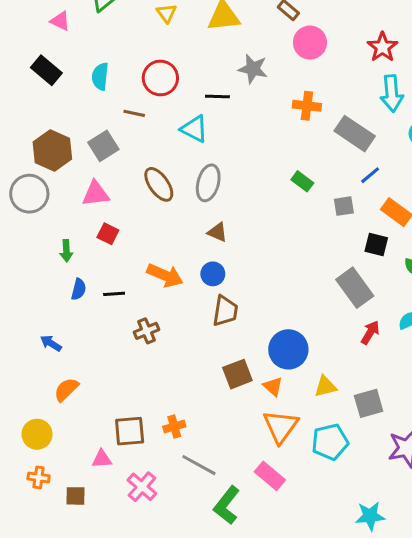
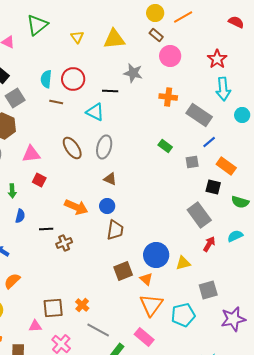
cyan semicircle: (100, 76) -> (46, 79), moved
gray square: (103, 146) -> (15, 98), moved
black line: (114, 294) -> (46, 229), moved
yellow triangle: (325, 386) -> (183, 263), moved
orange cross: (174, 427) -> (82, 305), turned -32

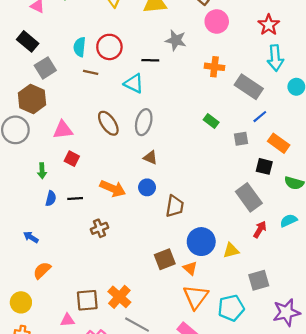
black line: (46, 229) -> (75, 198), moved
brown trapezoid: (115, 230) -> (175, 206), moved
orange cross: (82, 305) -> (119, 297), size x1.5

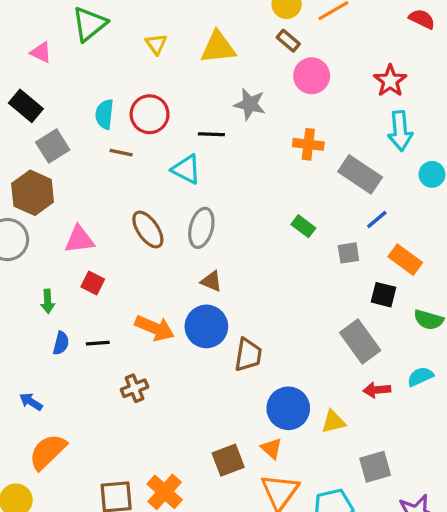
blue circle: (147, 187) -> (206, 326), size x1.6
red arrow: (260, 229) -> (377, 390), turned -126
brown square: (165, 259) -> (228, 460), moved
orange semicircle: (42, 270) -> (48, 452), size x1.4

